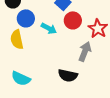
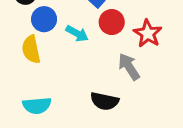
gray arrow: (85, 51) -> (129, 67), turned -54
cyan semicircle: (21, 78) -> (37, 106), turned -30

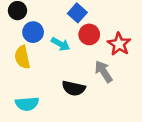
black semicircle: (104, 101) -> (74, 88), moved

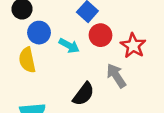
black semicircle: (74, 88) -> (83, 94), turned -65

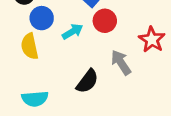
cyan arrow: (69, 46) -> (73, 32), turned -60
red star: (133, 46) -> (152, 40), moved

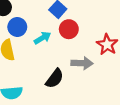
gray arrow: (121, 62) -> (82, 63), turned 125

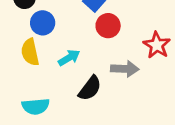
cyan arrow: (42, 38) -> (69, 58), moved

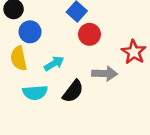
cyan semicircle: (36, 106) -> (35, 93), moved

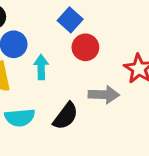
cyan arrow: (54, 63) -> (41, 67), moved, turned -60

